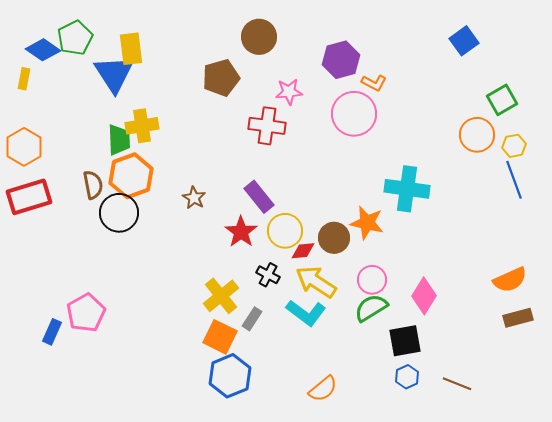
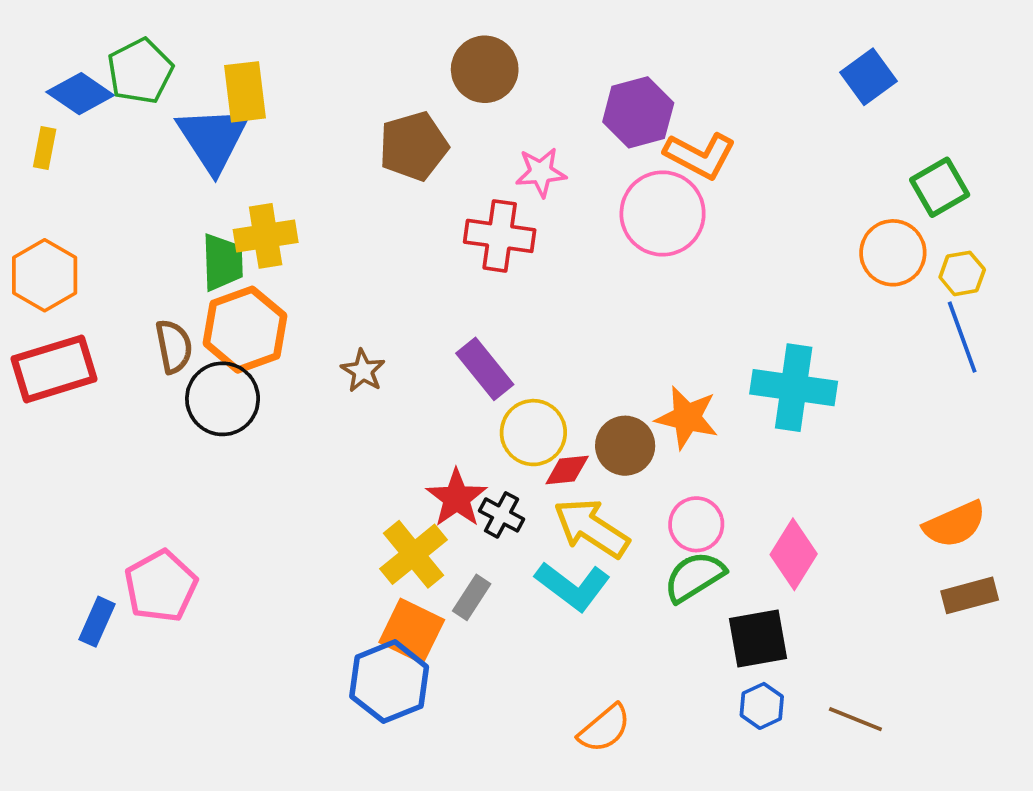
orange L-shape: (374, 83) -> (700, 155), size x1.5
cyan cross: (407, 189) -> (794, 388), moved
red star: (241, 232) -> (457, 498), moved
blue hexagon: (230, 376) -> (389, 682), moved

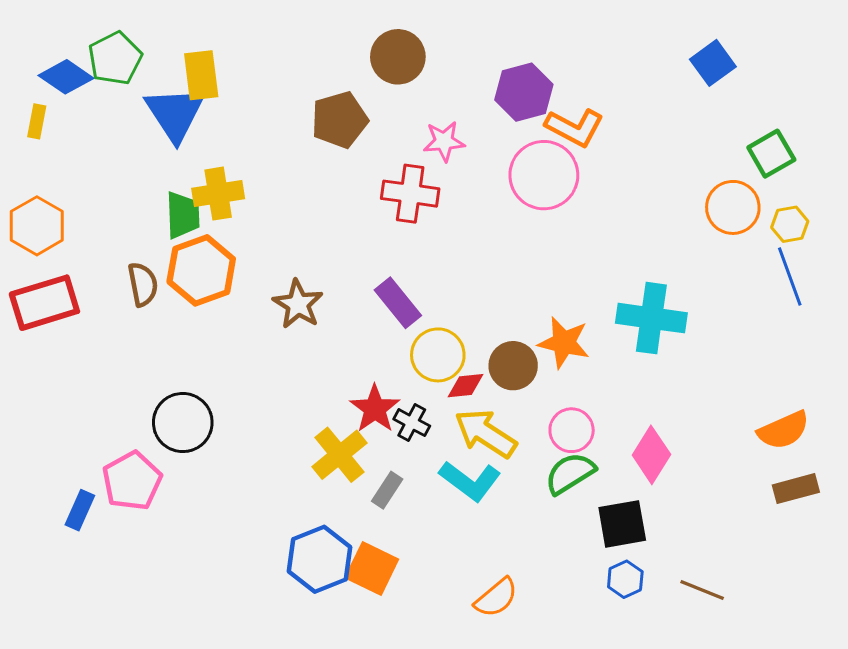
brown star: (363, 371) -> (298, 304), size x1.4
black circle: (223, 399) -> (183, 423), moved
orange square: (412, 631) -> (372, 568), moved

